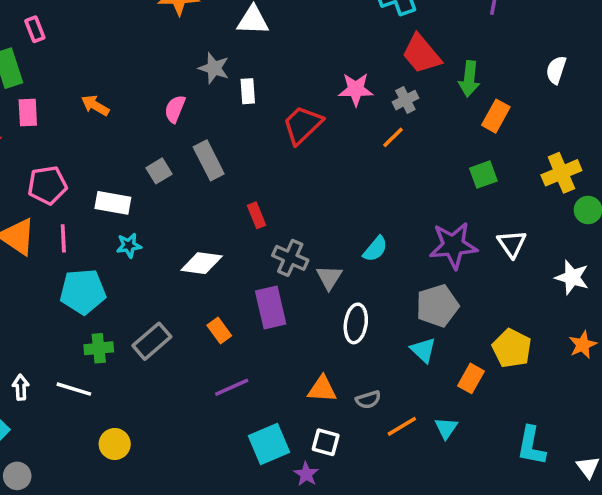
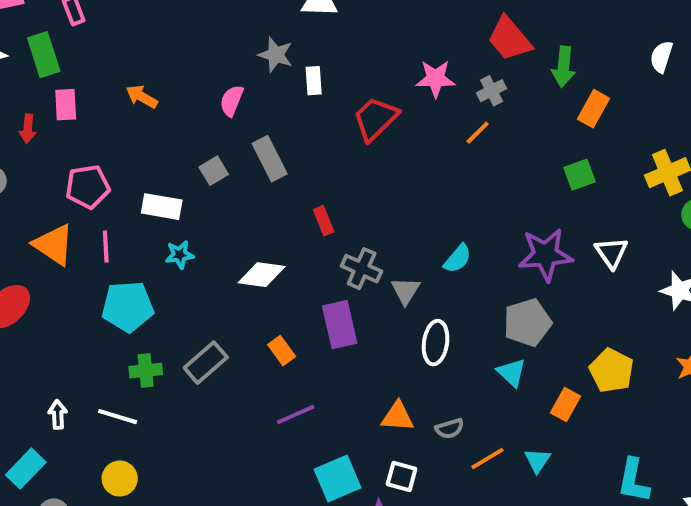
yellow circle: (115, 444) -> (120, 478), moved

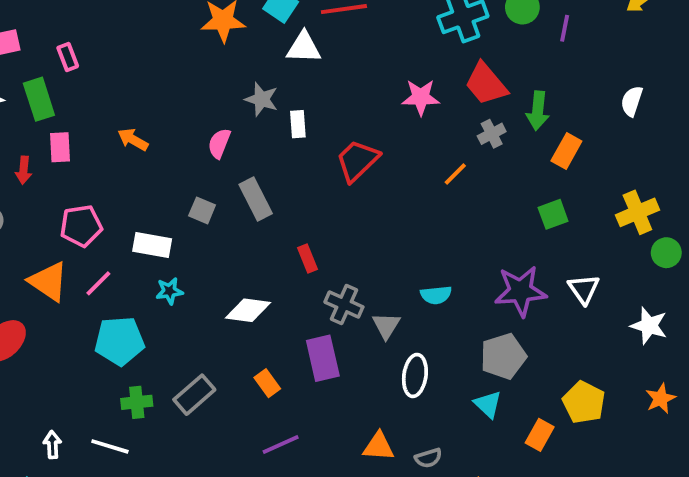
pink star: (436, 79) -> (421, 97), moved
gray cross: (492, 91) -> (492, 134), moved
gray square: (214, 171) -> (202, 210), turned -36
pink line: (106, 247) -> (98, 283), turned 48
cyan semicircle: (458, 259) -> (436, 295), turned 44

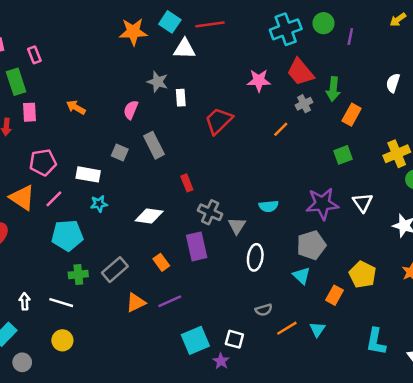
orange triangle: (378, 446) -> (136, 303), moved, turned -30

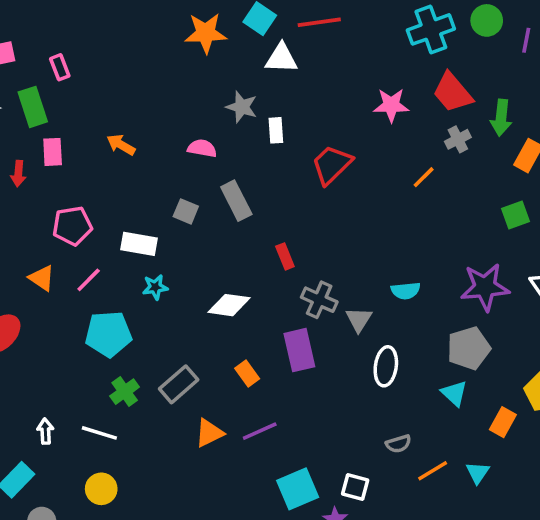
pink semicircle: (131, 110) -> (202, 148), turned 78
orange triangle: (22, 198) -> (42, 278), size x0.7
green cross: (78, 274) -> (125, 392), turned -30

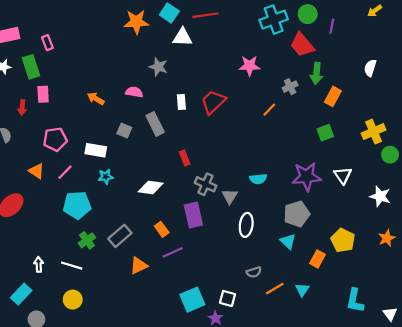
red trapezoid: (452, 93) -> (302, 45), moved
white rectangle: (276, 130) -> (181, 102), moved
orange arrow: (121, 145) -> (96, 99), moved
purple line: (260, 431) -> (173, 252), moved

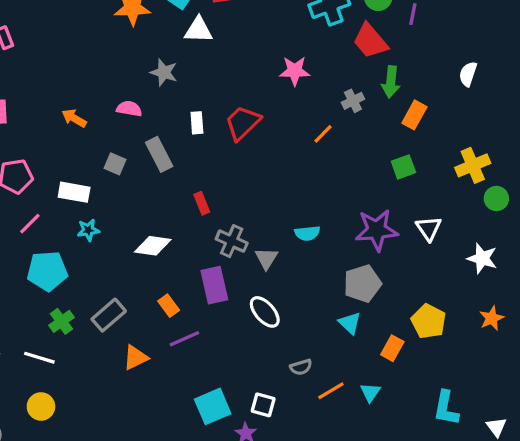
white ellipse: (246, 225) -> (265, 312), moved, turned -50

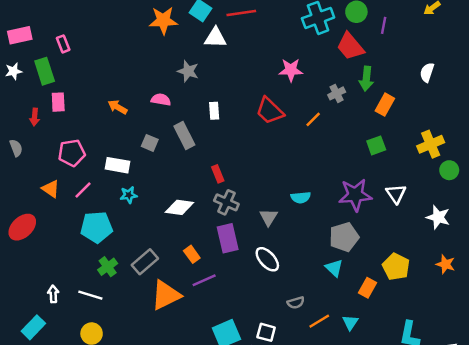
red trapezoid: (243, 123) -> (270, 111), moved, turned -92
gray cross: (232, 241) -> (226, 202), moved
orange star: (492, 318) -> (446, 264), turned -30
orange triangle: (136, 358) -> (166, 295), size x1.5

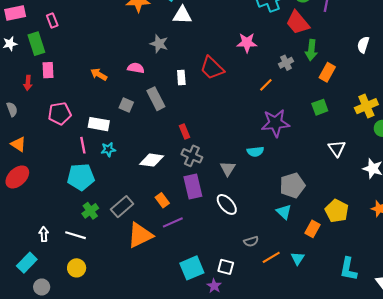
red trapezoid: (270, 111) -> (212, 68), moved
orange triangle: (51, 189) -> (18, 144), moved
pink line: (83, 190) -> (83, 145), moved, turned -56
purple star: (355, 195) -> (275, 123), moved

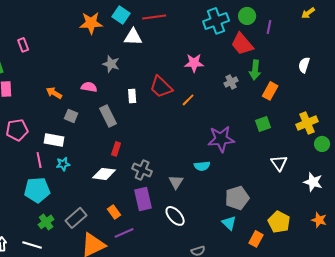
pink rectangle: (52, 20) -> (23, 45), moved
orange line: (266, 85) -> (188, 100), moved
gray square: (126, 105) -> (71, 116), moved
red rectangle: (184, 131) -> (116, 149), moved, turned 40

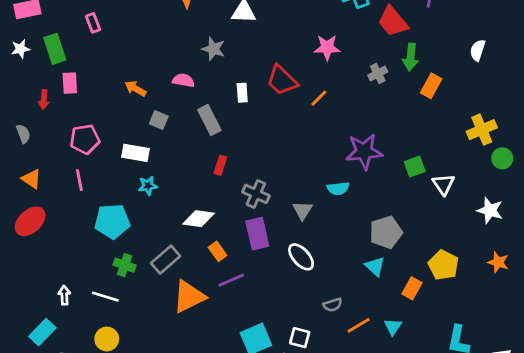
green square: (263, 124) -> (415, 167), moved
pink line: (39, 160) -> (79, 180), moved
white diamond: (104, 174) -> (198, 219), moved
green cross: (46, 222) -> (125, 265), turned -35

